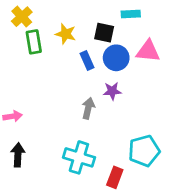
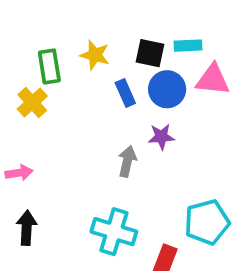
cyan rectangle: (131, 14) -> (188, 46), moved
yellow cross: (22, 17) -> (32, 103), moved

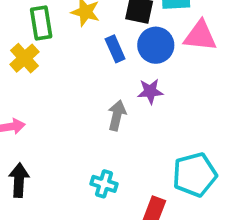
cyan cross: (114, 232) -> (104, 184), size x0.6

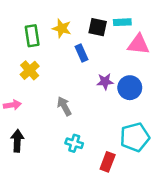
blue circle: (156, 45) -> (130, 88), moved
yellow cross: (24, 58) -> (30, 70), moved
gray arrow: (117, 115) -> (64, 106), moved, turned -42

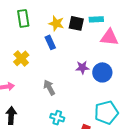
yellow star: (62, 28) -> (56, 23), moved
green rectangle: (32, 36) -> (23, 18), moved
blue rectangle: (82, 53) -> (50, 42), moved

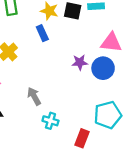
pink triangle: (109, 37) -> (111, 42), moved
gray arrow: (49, 88) -> (34, 96), moved

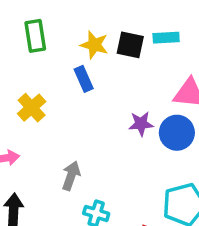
gray arrow: (34, 96) -> (71, 176), turned 48

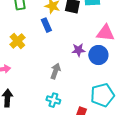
gray arrow: (71, 176) -> (55, 71), moved

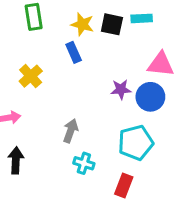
gray arrow: (55, 71) -> (71, 131), moved
cyan pentagon: (102, 95) -> (136, 143), moved

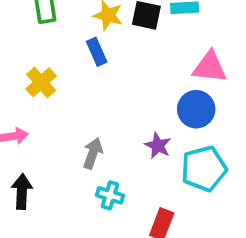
purple star: (121, 89) -> (158, 146), moved, turned 30
cyan pentagon: (136, 143) -> (204, 169), moved

